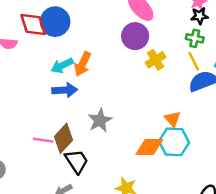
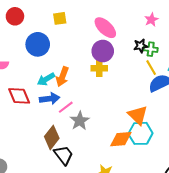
black star: (200, 16) -> (141, 46), moved
red diamond: (33, 24) -> (19, 96), moved
yellow cross: (156, 60) -> (99, 68), moved, turned 35
orange triangle: (173, 119) -> (138, 115), size x1.5
pink line: (43, 140) -> (66, 107), moved, turned -42

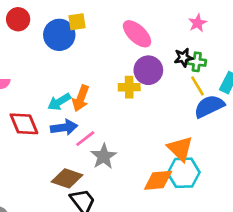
blue circle: (38, 44) -> (59, 35), moved
purple circle: (103, 51) -> (148, 70), moved
brown diamond: (52, 137) -> (67, 178), turned 70

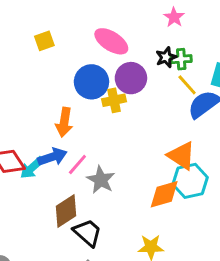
blue circle: (59, 35) -> (91, 82), moved
cyan arrow: (59, 102) -> (32, 168), moved
brown diamond: (67, 178) -> (66, 211), turned -40

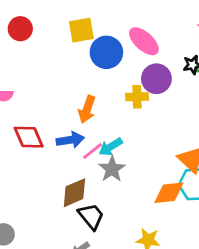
yellow square: (44, 41) -> (81, 30), size x1.4
blue circle: (91, 82) -> (106, 52), moved
cyan arrow: (32, 168) -> (111, 147), moved

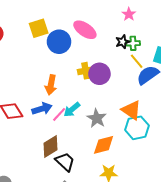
purple circle: (156, 79) -> (99, 74), moved
gray star: (112, 169) -> (97, 118), moved
orange diamond: (169, 193) -> (104, 145), moved

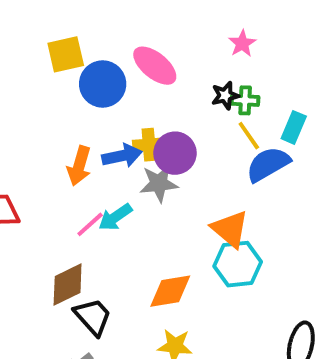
blue arrow: (42, 109) -> (122, 156), moved
gray star: (97, 118) -> (159, 183), moved, turned 30

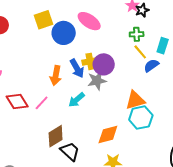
black star: (225, 95) -> (142, 10), moved
blue arrow: (122, 156) -> (77, 68), turned 78
blue semicircle: (268, 164) -> (151, 65), size x0.7
pink line: (90, 224) -> (42, 103), moved
orange triangle: (230, 229) -> (135, 100), turned -50

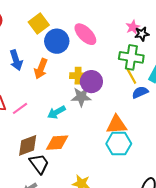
yellow square: (43, 20) -> (39, 24), turned -30
green cross: (137, 34) -> (131, 57), size x1.6
blue arrow: (77, 68) -> (16, 60), moved
orange arrow: (56, 76) -> (41, 69), moved
orange diamond: (108, 135) -> (57, 143), moved

